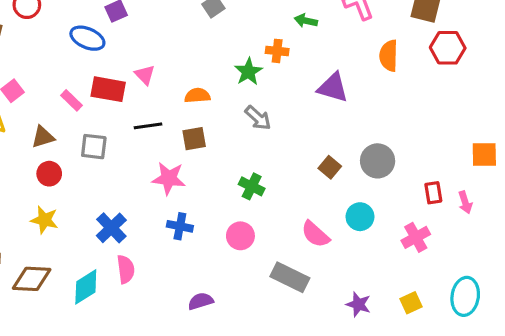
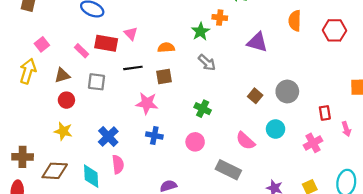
red hexagon: (448, 48) -> (334, 30), moved
pink arrow: (465, 202) -> (346, 129), moved
cyan diamond: (86, 287) -> (91, 176), turned -60

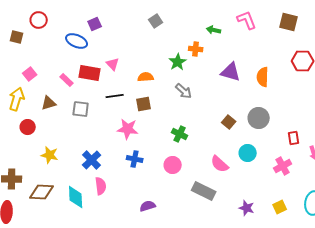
orange semicircle: (295, 21) -> (263, 77), moved
red circle: (66, 100) -> (28, 127), moved

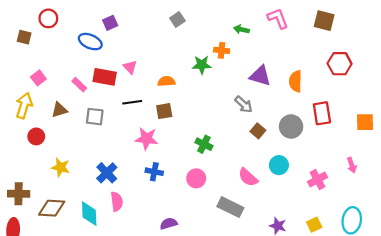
green star: (178, 62) -> (202, 65), turned 30
gray arrow: (184, 91) -> (244, 104), moved
red rectangle: (294, 138) -> (322, 113), moved, size x1.5

